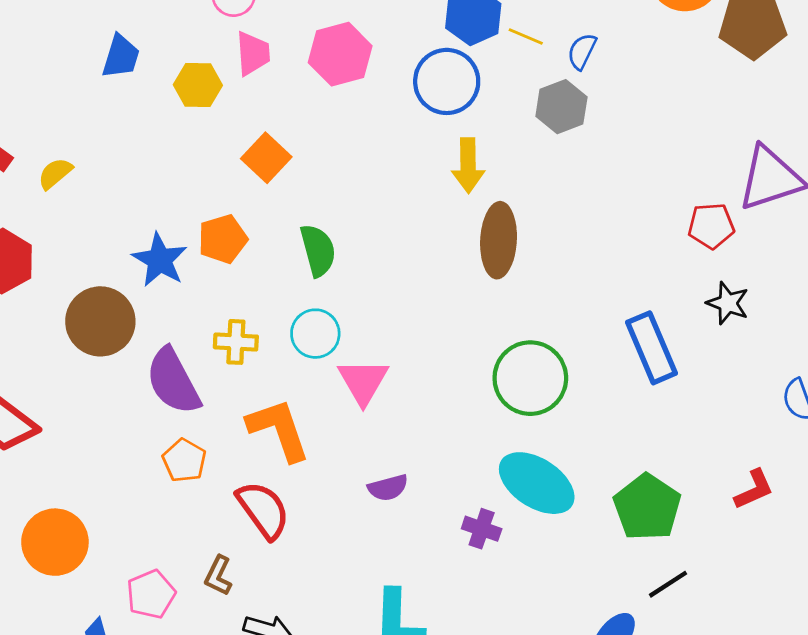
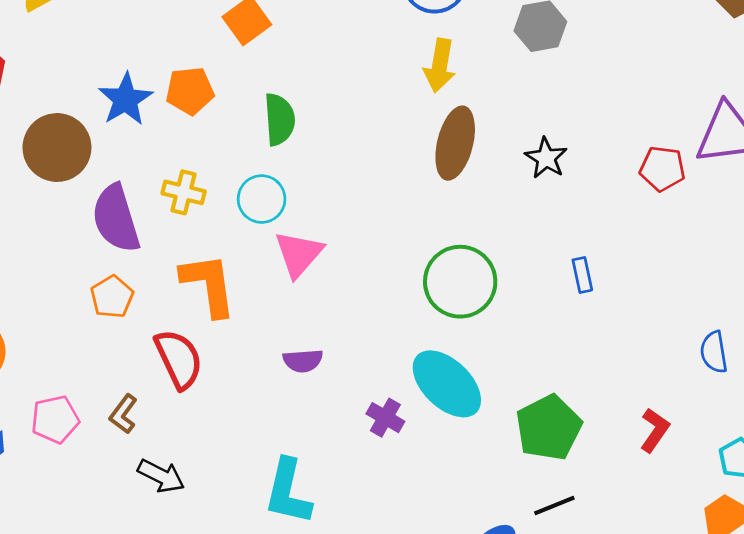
black star: (728, 303) -> (546, 158), moved
blue rectangle: (651, 348) -> (582, 275), size x0.5
red L-shape: (754, 489) -> (655, 430), turned -42

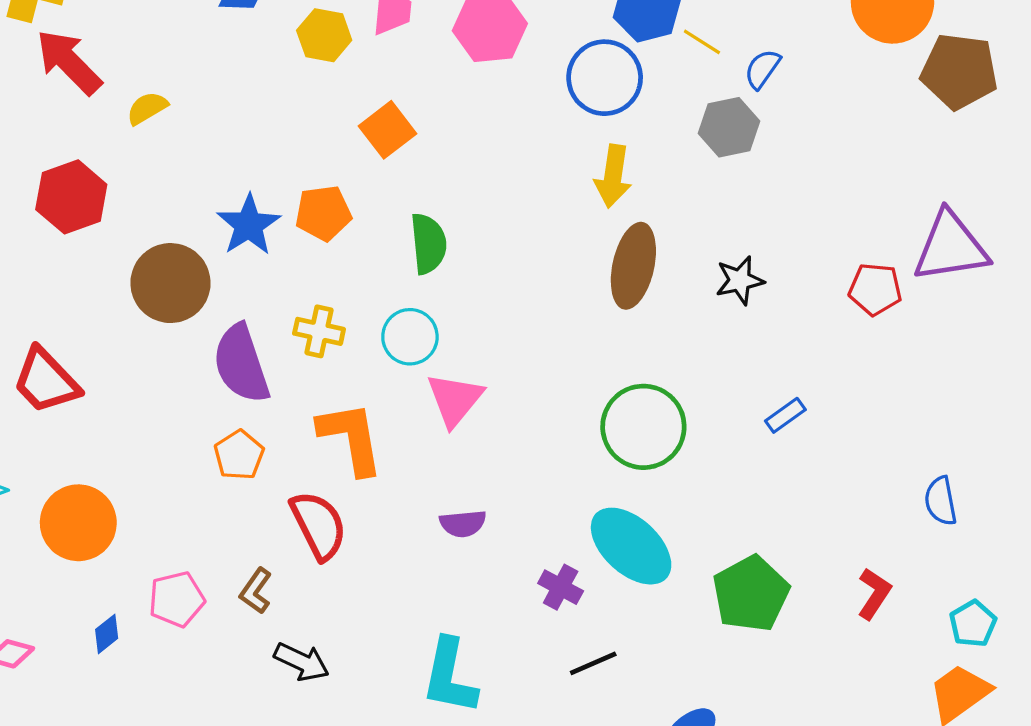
black star: (546, 158) -> (740, 280), turned 30
blue rectangle: (582, 275) -> (785, 415), turned 68
black line: (554, 505) -> (593, 663), moved

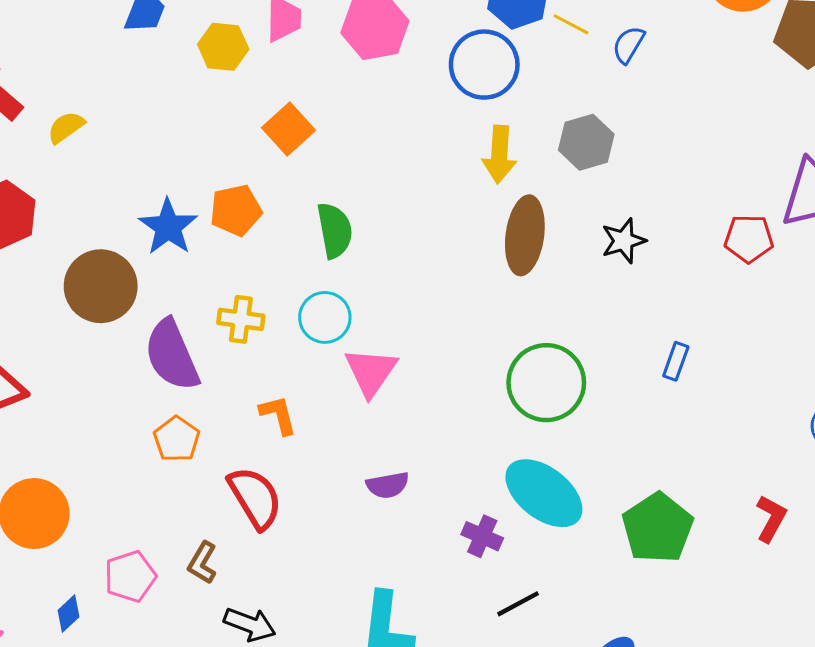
gray hexagon: (729, 127) -> (586, 142), moved
blue rectangle: (785, 415) -> (676, 361), turned -30
orange L-shape: (351, 438) -> (278, 415), size x0.6

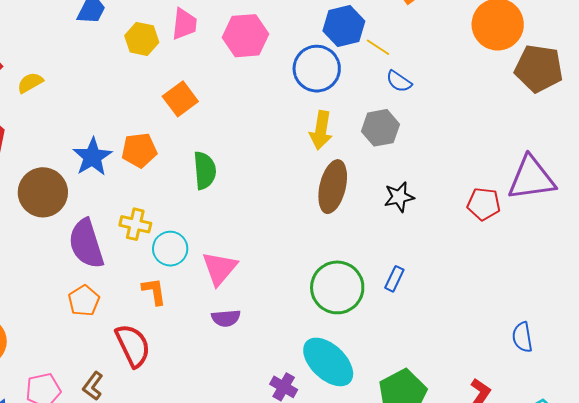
blue semicircle: (628, 45) -> (399, 81), moved, turned -92
cyan circle: (325, 317) -> (170, 249), moved
blue rectangle: (676, 361) -> (394, 279), moved
purple semicircle: (388, 485) -> (226, 318), moved

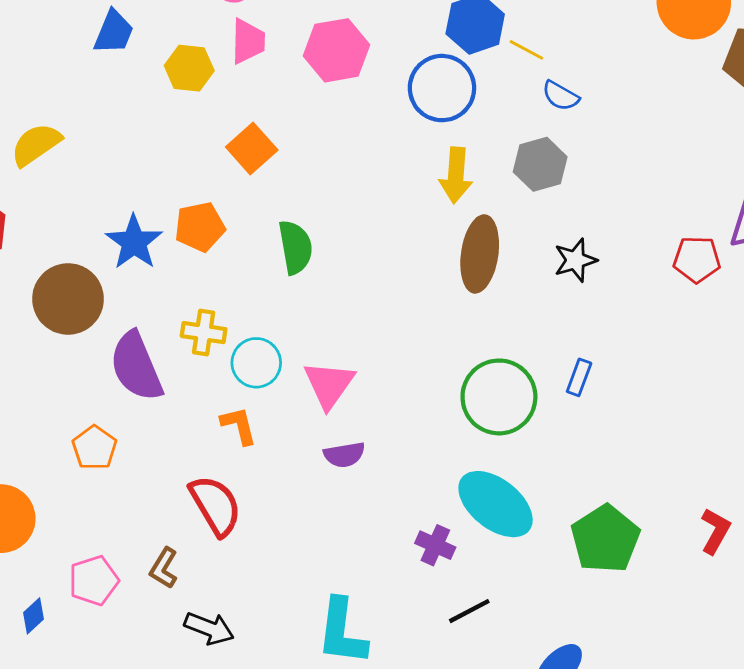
yellow semicircle: (30, 83) -> (36, 145), size x1.4
orange pentagon: (84, 301) -> (94, 448), moved

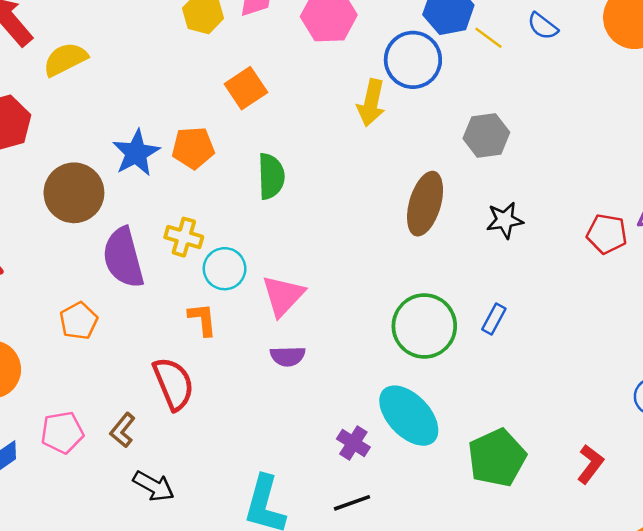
blue semicircle: (561, 96) -> (543, 26), moved
yellow arrow: (456, 175) -> (371, 103), moved
black line: (469, 611) -> (352, 503), moved

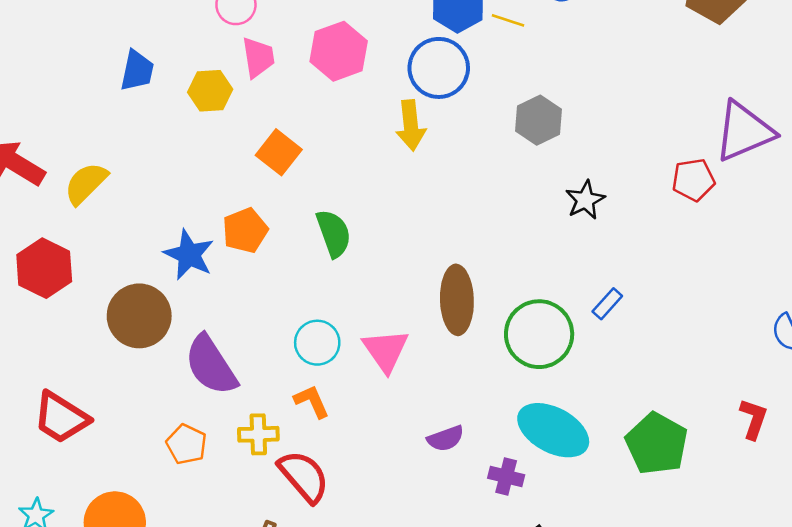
brown ellipse: (425, 204) -> (457, 300), moved
yellow cross: (184, 237) -> (258, 434), moved
blue rectangle: (494, 319) -> (607, 304), turned 32
purple semicircle: (288, 356) -> (446, 438), moved

